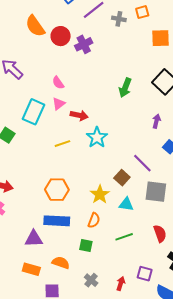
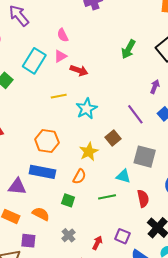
cyan star: (97, 137) -> (86, 109), moved
purple line: (142, 163) -> (135, 114), moved
cyan triangle: (126, 204) -> (123, 176), moved

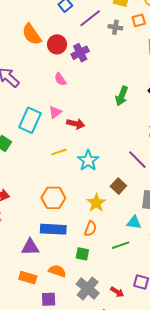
pink semicircle: (63, 35) -> (60, 79), moved
gray cross: (68, 235) -> (88, 288), size x1.6
red arrow: (97, 243) -> (117, 292), turned 104

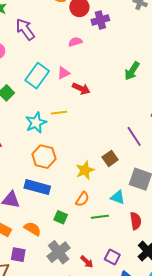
pink semicircle: (60, 79) -> (75, 42), turned 96
cyan star: (88, 160) -> (36, 123), moved
orange semicircle: (90, 229) -> (82, 199), moved

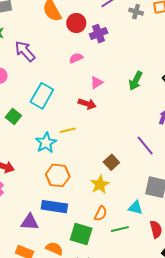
pink triangle: (63, 73) -> (97, 83), moved
brown square: (110, 158) -> (111, 162), moved
green square: (61, 217) -> (81, 234), size x1.6

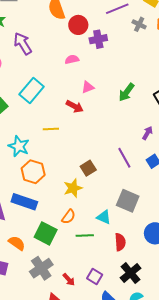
cyan star: (46, 143) -> (19, 146), moved, turned -30

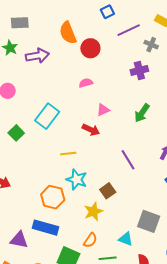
purple cross: (98, 39) -> (139, 70), moved
purple arrow: (23, 44) -> (37, 56), moved, turned 115
cyan star: (19, 146) -> (77, 180), moved
purple line: (124, 158) -> (128, 160), moved

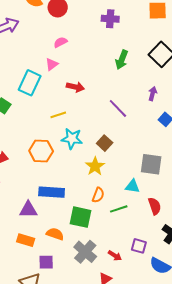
purple cross: (139, 70) -> (110, 19), turned 30
pink triangle: (103, 110) -> (52, 64), moved
orange hexagon: (53, 197) -> (41, 151), moved

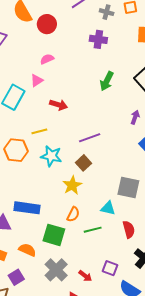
purple line: (118, 108) -> (90, 138), moved, turned -70
orange hexagon: (41, 151) -> (16, 150), moved
purple square: (46, 262) -> (16, 277), turned -35

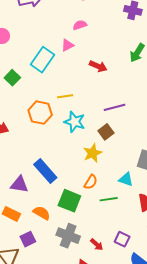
red arrow: (59, 105) -> (98, 66), moved
blue rectangle: (27, 208) -> (45, 171), turned 35
gray cross: (56, 270) -> (68, 236), turned -30

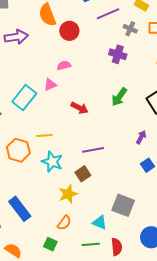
green line: (109, 199) -> (91, 244), moved
green square: (69, 201) -> (50, 244), moved, size x0.6

